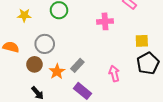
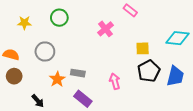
pink cross: (105, 21) -> (106, 29), turned -35
brown circle: (34, 64) -> (14, 76), moved
gray rectangle: (77, 65) -> (78, 73), turned 56

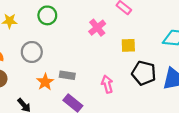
yellow square: (143, 48) -> (128, 45), moved
black pentagon: (149, 71) -> (144, 73), turned -30

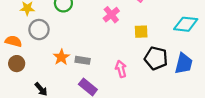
gray circle: (32, 52) -> (39, 30), moved
orange star: (45, 82) -> (61, 57), moved

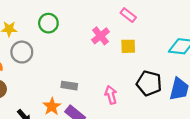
yellow square: (141, 32) -> (128, 46), moved
orange star: (61, 57) -> (52, 106), moved

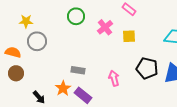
green circle: (48, 23) -> (76, 16), moved

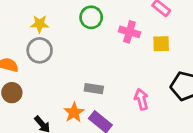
yellow star: (26, 21) -> (40, 24), moved
pink cross: (105, 27) -> (129, 32), turned -35

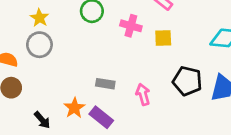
yellow star: (40, 24) -> (39, 18), turned 30
gray rectangle: (94, 89) -> (105, 84), moved

